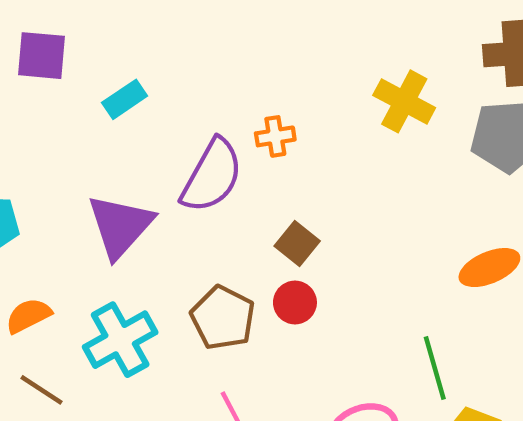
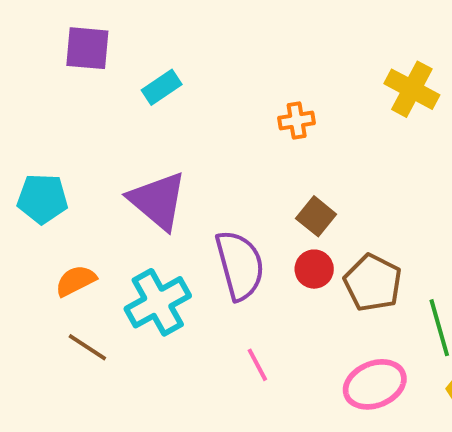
purple semicircle: (212, 176) -> (240, 265), moved, turned -44
purple triangle: (120, 226) -> (158, 201), turned -32
brown pentagon: (223, 318) -> (373, 283), moved

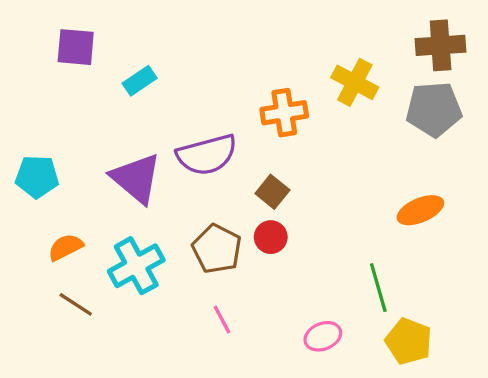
orange cross: (297, 120) -> (284, 113), moved, size x1.5
purple semicircle: (240, 265) -> (207, 155), moved, turned 90
brown pentagon: (373, 283) -> (217, 249), moved
pink ellipse: (375, 384) -> (323, 336), size x0.7

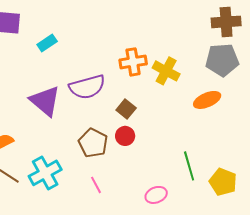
yellow cross: (355, 82) -> (166, 71), moved
orange ellipse: (420, 210) -> (207, 100), moved
cyan cross: (136, 266) -> (45, 173), moved
yellow pentagon: (409, 341) -> (223, 182), moved

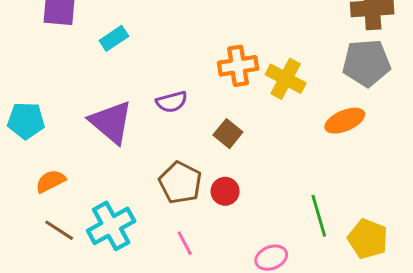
purple semicircle: (87, 87) -> (172, 102), size x0.6
red circle: (125, 136) -> (225, 191), moved

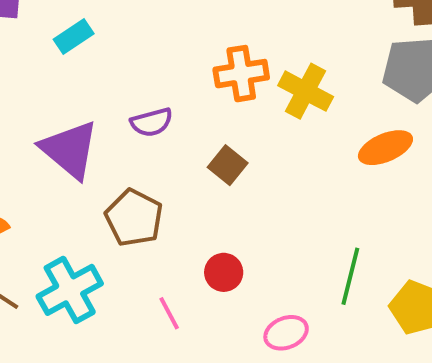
brown pentagon: (180, 183) -> (134, 218), moved
red circle: (225, 191) -> (224, 272), moved
green line: (319, 216) -> (350, 276), turned 30

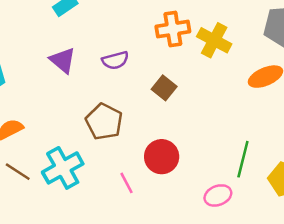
purple triangle: (70, 150) -> (63, 60), moved, size x0.7
red circle: (224, 272) -> (162, 157), size x1.4
pink ellipse: (286, 333) -> (218, 195), moved

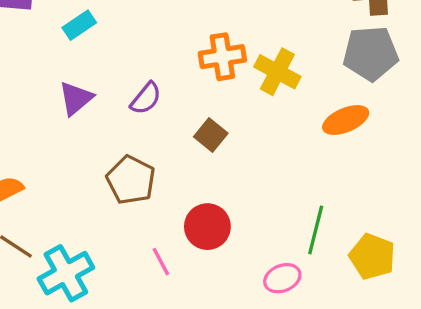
purple triangle: (63, 60) -> (76, 98), turned 40
purple semicircle: (115, 60) -> (146, 98), turned -36
cyan cross: (63, 168) -> (66, 273), moved

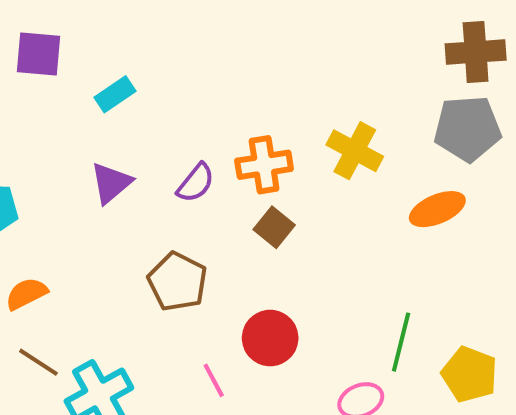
orange cross: (222, 57) -> (264, 165), moved

